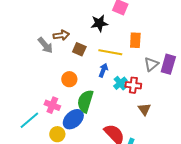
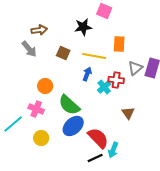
brown arrow: (61, 35) -> (39, 30), moved
orange circle: (69, 79) -> (45, 86), moved
red cross: (133, 85) -> (116, 80), moved
green semicircle: (85, 101) -> (69, 105), turned -65
blue ellipse: (73, 119) -> (73, 126), moved

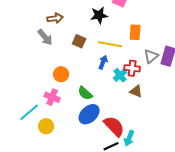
green semicircle: (69, 105) -> (85, 93), size x0.7
brown triangle: (128, 113) -> (136, 91), moved, turned -32
yellow circle: (41, 138) -> (46, 126), moved

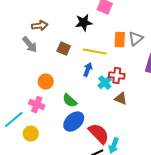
gray triangle: (151, 56) -> (136, 39), moved

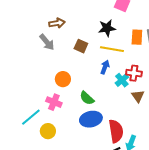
black star: (84, 23) -> (107, 28), moved
brown triangle: (121, 99) -> (138, 96), turned 32
blue ellipse: (74, 122) -> (91, 119), turned 30
red semicircle: (99, 134) -> (116, 131), turned 35

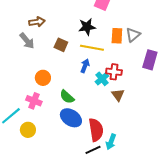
blue ellipse: (91, 119) -> (71, 118), turned 45

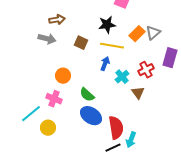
orange rectangle: (117, 36) -> (137, 34), turned 42
gray arrow: (27, 41) -> (47, 39), turned -36
red cross: (114, 72) -> (146, 70), moved, turned -35

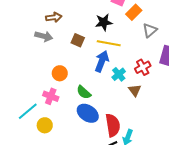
orange rectangle: (137, 34) -> (134, 12), moved
blue arrow: (105, 64) -> (102, 61), size x1.5

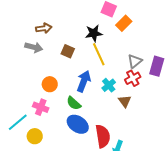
gray triangle: (150, 30) -> (135, 61), moved
yellow line: (109, 43) -> (99, 54), turned 55
blue arrow: (102, 61) -> (84, 81), moved

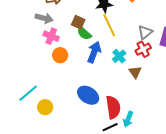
green semicircle: (74, 103) -> (84, 33), moved
pink cross: (41, 107) -> (51, 36), moved

